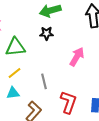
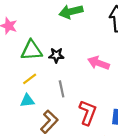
black star: (47, 33) -> (56, 55), moved
pink arrow: (77, 57) -> (99, 63), turned -102

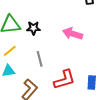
red L-shape: (88, 113) -> (65, 80), turned 55

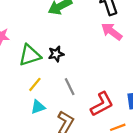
pink arrow: (73, 34) -> (112, 31), moved, turned 30

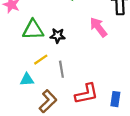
pink arrow: (112, 31) -> (98, 27), moved
yellow line: (35, 84) -> (41, 60), moved

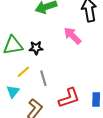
cyan triangle: (27, 80) -> (13, 92), turned -40

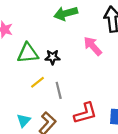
cyan triangle: (13, 92) -> (24, 120), moved

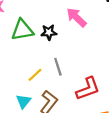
pink arrow: (93, 46) -> (76, 17), moved
yellow line: (38, 82) -> (35, 75), moved

